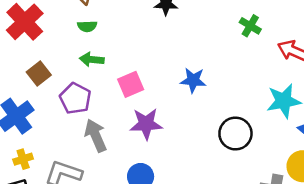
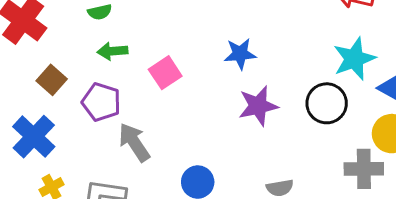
purple star: (146, 124) -> (258, 106), moved
black circle: (235, 134) -> (327, 103), moved

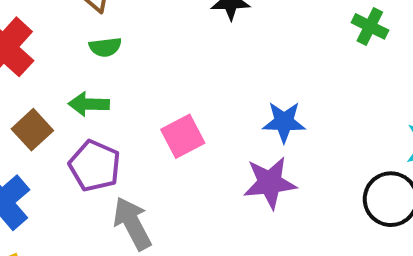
green arrow: (113, 51) -> (89, 104), moved
purple star: (258, 106) -> (270, 183), moved

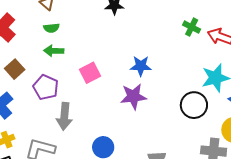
green cross: (370, 26) -> (192, 27), moved
green arrow: (89, 104) -> (54, 51), moved
gray arrow: (132, 223) -> (64, 116), turned -148

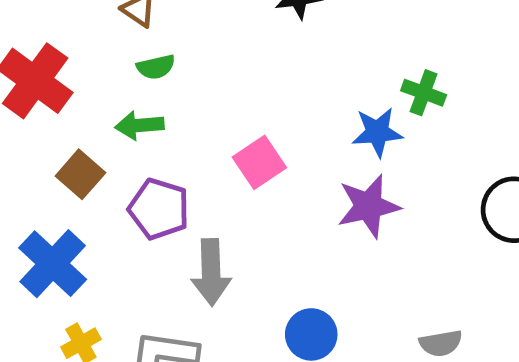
green cross: (192, 27) -> (424, 93), moved
green arrow: (54, 51) -> (140, 125), moved

